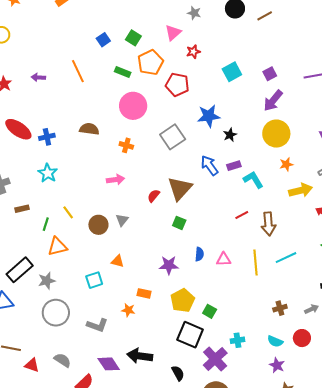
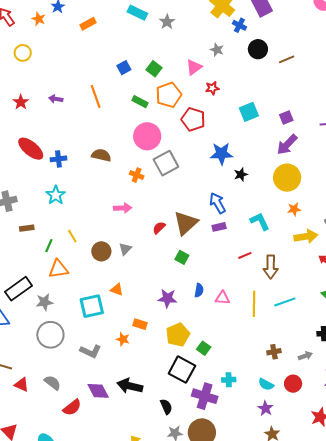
gray square: (173, 137) -> (166, 163), moved
purple rectangle: (234, 166) -> (219, 227), moved
cyan square: (94, 280) -> (92, 306), size x1.4
purple cross: (215, 359) -> (205, 396), turned -35

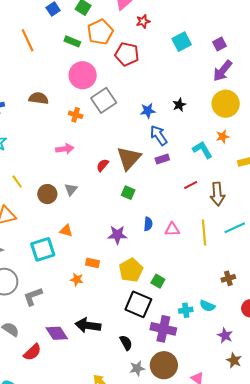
blue star: (221, 154) -> (148, 111), moved, size x0.7
orange star: (294, 209) -> (223, 137), moved
gray L-shape: (91, 351) -> (33, 296), moved, turned 140
cyan semicircle: (266, 384) -> (207, 306), moved

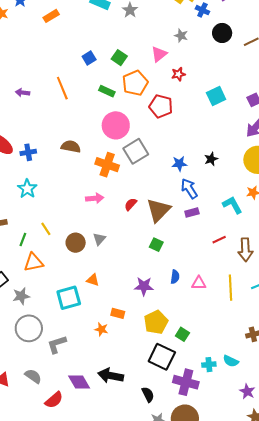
orange cross: (76, 115) -> (107, 165), size x1.6
red semicircle: (103, 165) -> (131, 204), moved

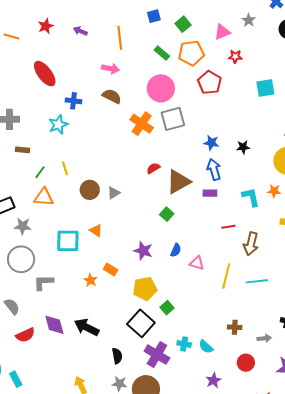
blue cross: (28, 152) -> (73, 101), moved
pink arrow: (95, 198) -> (110, 69), moved

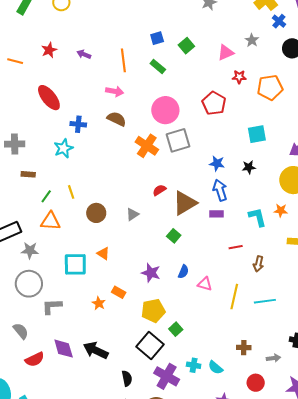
green rectangle: (162, 53) -> (158, 67), moved
orange pentagon: (191, 53) -> (270, 88), moved
cyan square: (265, 88) -> (257, 134), moved
gray triangle: (114, 193) -> (132, 214), moved
brown arrow: (251, 244) -> (258, 264), size x0.7

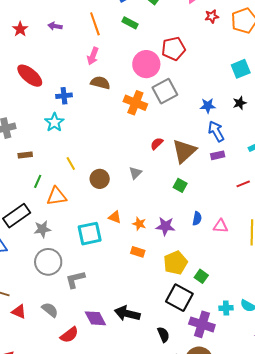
pink arrow: (115, 91) -> (93, 56), turned 114
red pentagon: (214, 103) -> (173, 49), moved, turned -30
green line: (46, 196) -> (38, 181), moved
orange star: (99, 303) -> (139, 224), moved

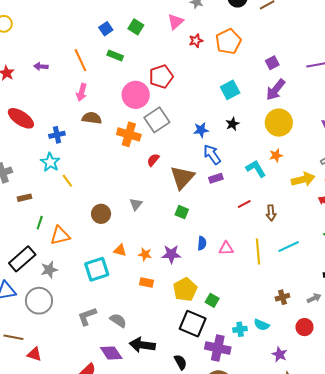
red semicircle: (157, 144) -> (153, 160), moved
yellow line: (71, 163) -> (67, 181), moved
gray circle: (48, 262) -> (39, 301), moved
gray semicircle: (50, 310) -> (118, 320), moved

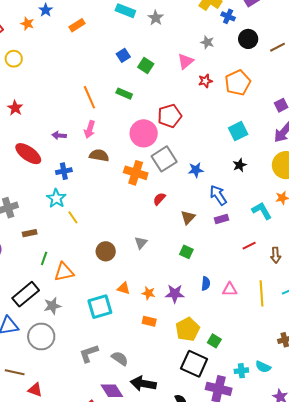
blue square: (106, 29) -> (123, 55), moved
purple arrow: (41, 66) -> (59, 135), moved
blue star: (201, 130) -> (196, 170), moved
brown triangle: (182, 177) -> (188, 217), size x0.6

